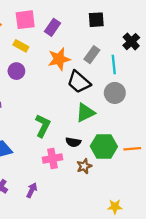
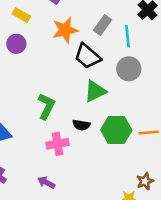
brown star: (84, 166) -> (145, 181), moved
purple arrow: (32, 190) -> (46, 182), moved, turned -88

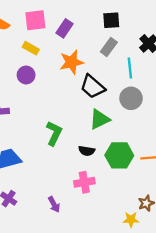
gray rectangle: (103, 25) -> (109, 47), moved
pink cross: (58, 144) -> (84, 182), moved
purple arrow: (46, 182) -> (54, 204), turned -147

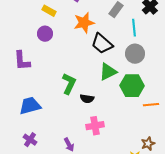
black semicircle: (87, 151) -> (87, 99), moved
green hexagon: (119, 155) -> (132, 86), moved

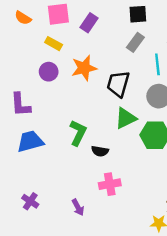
orange star: (84, 23) -> (84, 68), moved
black trapezoid: (102, 44) -> (118, 84), turned 65
blue trapezoid: (30, 106) -> (30, 141), moved

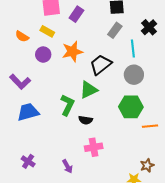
orange semicircle: (23, 18) -> (22, 36), moved
black trapezoid: (118, 84) -> (101, 65), turned 35
purple L-shape: (21, 105) -> (20, 82), turned -40
green triangle: (126, 118) -> (89, 90), moved

